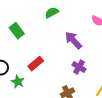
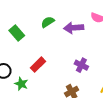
green semicircle: (52, 13) -> (48, 22), moved
purple arrow: (73, 40) -> (74, 28), moved, turned -48

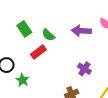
green semicircle: (48, 22) -> (48, 35), moved, turned -112
red rectangle: (38, 65) -> (38, 52), moved

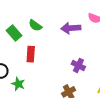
green semicircle: (48, 35) -> (35, 25), moved
red rectangle: (38, 52) -> (31, 54), turned -42

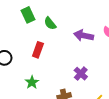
green rectangle: (14, 33) -> (28, 15), moved
green star: (18, 84) -> (32, 82), moved

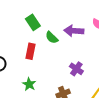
green rectangle: (28, 15) -> (33, 22), moved
green semicircle: (50, 23) -> (52, 38), moved

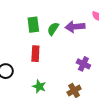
green rectangle: (33, 22) -> (33, 25), turned 35
green semicircle: (52, 38) -> (53, 29), moved, turned 88

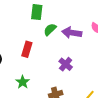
green rectangle: (33, 25) -> (37, 12), moved
purple cross: (83, 64) -> (66, 64), moved

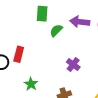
purple arrow: (72, 33) -> (80, 22), moved
red rectangle: (27, 49) -> (19, 54), moved

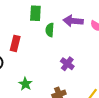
green semicircle: (56, 30) -> (50, 30), turned -40
red rectangle: (19, 54) -> (15, 43), moved

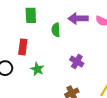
green rectangle: (35, 13) -> (31, 15), moved
green star: (25, 84) -> (37, 69), moved

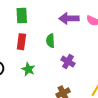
green semicircle: (56, 30) -> (50, 41), moved
red rectangle: (23, 47) -> (21, 42), moved

